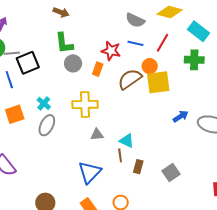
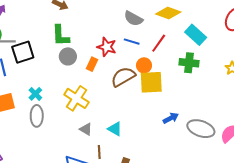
yellow cross: (85, 104) -> (76, 98), turned 30
gray ellipse: (47, 125) -> (37, 116), turned -30
gray triangle: (97, 134) -> (86, 129), turned 32
cyan triangle: (127, 141) -> (115, 129), moved
brown line: (120, 155) -> (99, 152), moved

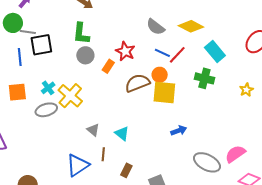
blue line: (132, 42) -> (162, 53), moved
yellow cross: (76, 98) -> (70, 96), moved
gray ellipse: (37, 116) -> (46, 110), turned 65
gray ellipse: (201, 129) -> (207, 162), moved

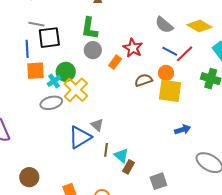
green circle: (13, 23) -> (66, 72), moved
brown semicircle: (137, 83) -> (143, 80), size x0.7
orange square: (17, 92) -> (35, 71), moved
cyan triangle: (122, 133) -> (121, 156), moved
blue triangle: (78, 165) -> (80, 137), moved

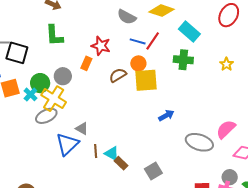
black square: (49, 38) -> (17, 53), turned 35
gray circle: (93, 50) -> (63, 76), moved
gray ellipse: (51, 103) -> (46, 116), moved
brown rectangle: (128, 167) -> (121, 163), turned -64

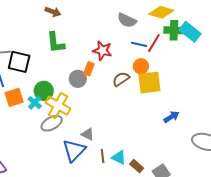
green cross: (183, 60) -> (174, 30), moved
gray circle: (63, 76) -> (78, 79), moved
brown rectangle: (121, 163) -> (137, 166), moved

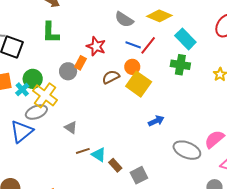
green cross: (174, 30) -> (180, 65), moved
yellow square: (149, 83) -> (139, 84), turned 35
blue triangle: (74, 150) -> (22, 131), moved
brown line: (103, 156) -> (83, 151), turned 72

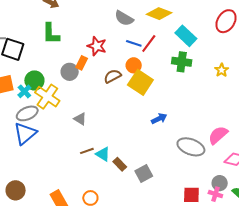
gray ellipse: (36, 112) -> (27, 113), moved
gray triangle: (71, 127) -> (80, 119), moved

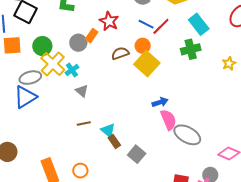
green cross: (182, 62) -> (191, 49), turned -30
cyan cross: (24, 91) -> (72, 70), moved
pink semicircle: (218, 135) -> (168, 120), moved, turned 100
cyan triangle: (103, 154) -> (108, 130), moved
gray square: (144, 173) -> (137, 154), turned -30

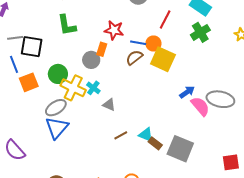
blue line: (146, 24) -> (138, 43), moved
gray ellipse: (187, 135) -> (220, 99), moved
gray square: (137, 154) -> (180, 149), size x1.5

